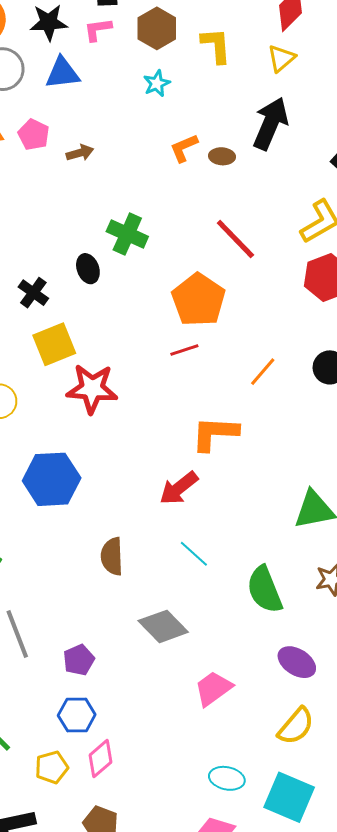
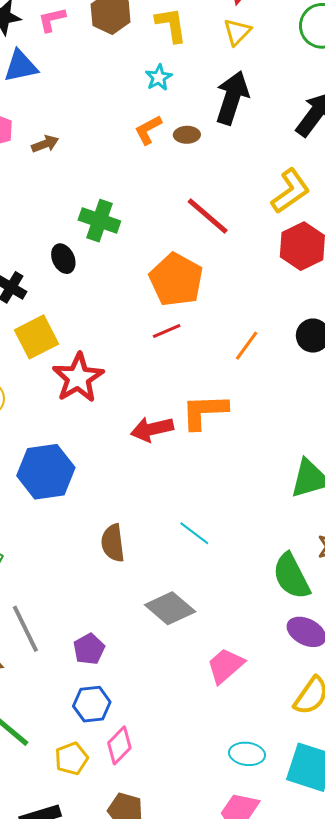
cyan star: (157, 83) -> (159, 77), moved
red star: (92, 389) -> (78, 378), turned -30
red arrow: (179, 488) -> (152, 429), moved, turned 30
green semicircle: (265, 590) -> (291, 576), moved

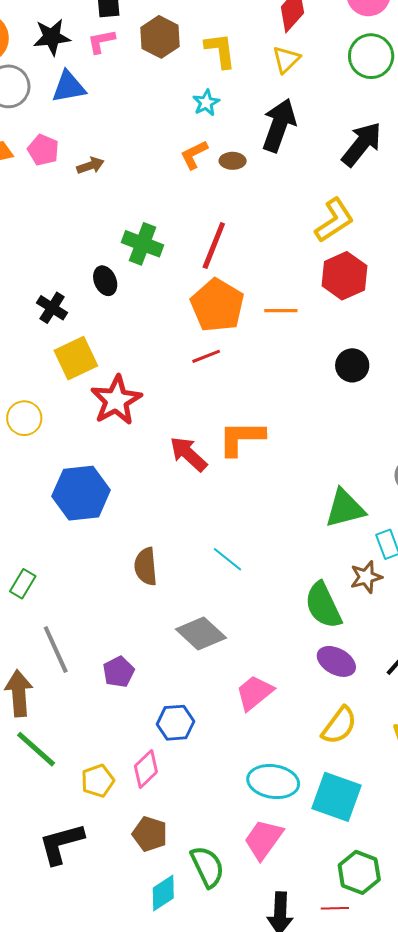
red line: (208, 216) -> (214, 245), moved, turned 69
orange line: (247, 346) -> (281, 311), moved, turned 52
red arrow: (152, 429) -> (188, 454), turned 54
blue hexagon: (92, 704) -> (176, 723), moved
cyan ellipse: (247, 754) -> (273, 782), size x1.4

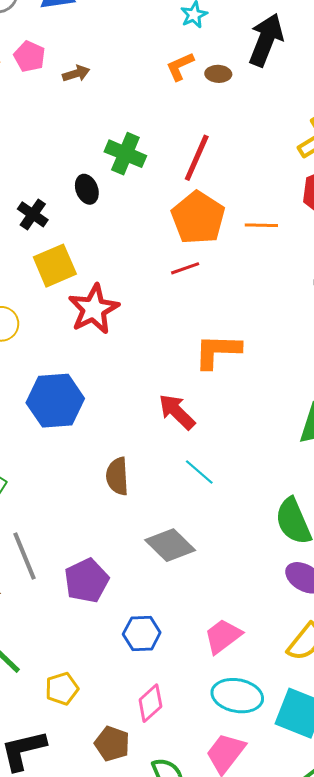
red arrow: (188, 454) -> (177, 412), moved
purple pentagon: (119, 672) -> (87, 581), size x1.4
pink trapezoid: (254, 693) -> (223, 636), moved
pink diamond: (146, 769) -> (150, 703), moved

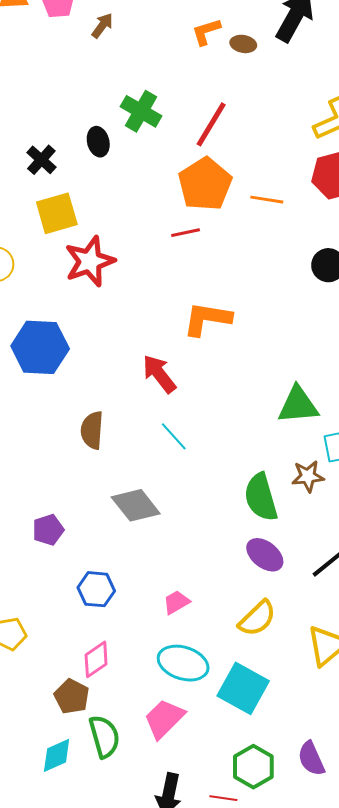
brown arrow: (76, 74) -> (102, 26), turned -44
purple pentagon: (87, 581) -> (48, 530), size x0.7
pink trapezoid: (223, 636) -> (176, 602), size x0.7
brown pentagon: (112, 744) -> (72, 696), moved

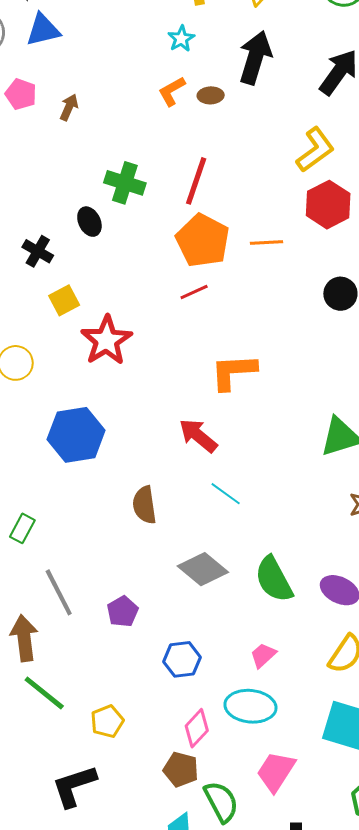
yellow square: (57, 213) -> (64, 300), size x0.7
green semicircle: (261, 497) -> (274, 579), moved
cyan ellipse: (183, 663) -> (250, 706), moved

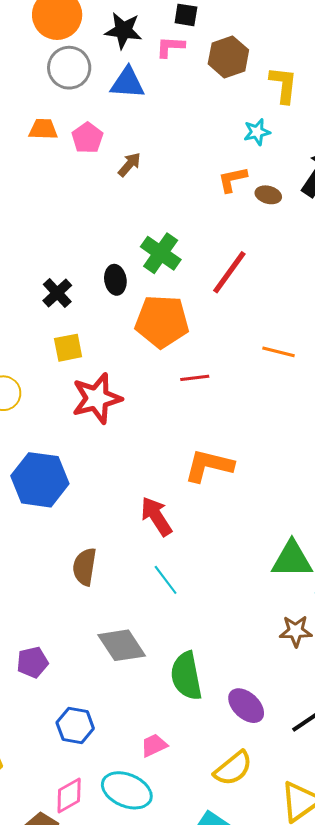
orange pentagon: (203, 241) -> (162, 321), moved, turned 30

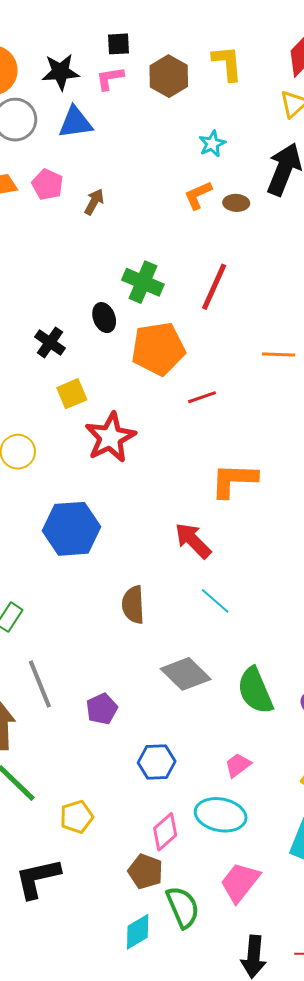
yellow L-shape: (283, 85) -> (227, 63), moved

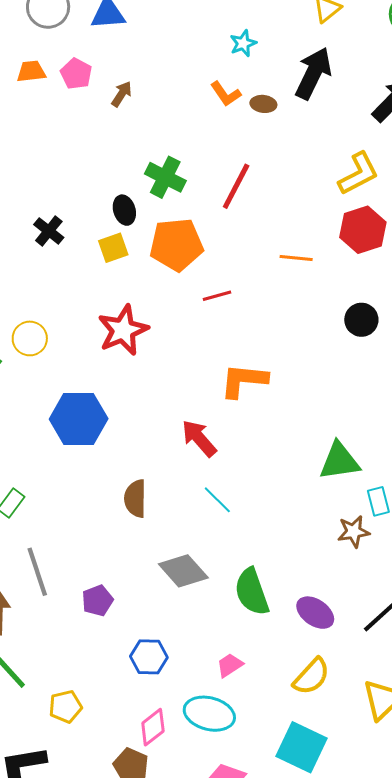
orange L-shape: (198, 195) -> (226, 94), turned -104
black cross: (50, 342) -> (49, 231), moved
yellow square: (72, 394) -> (113, 248), moved

